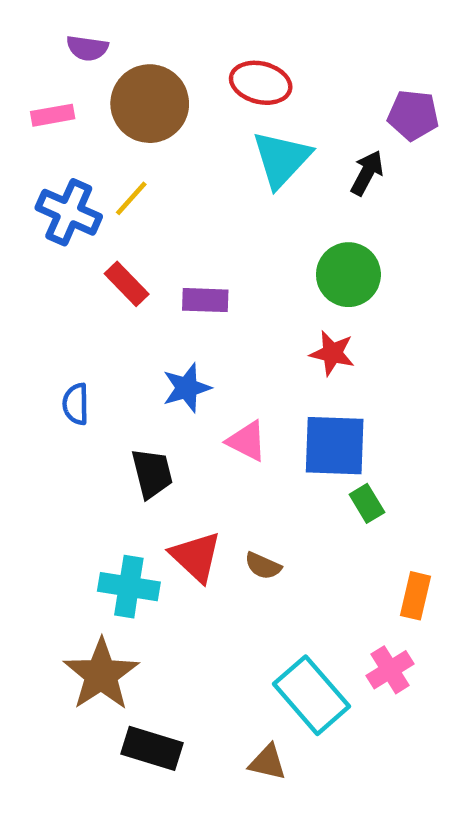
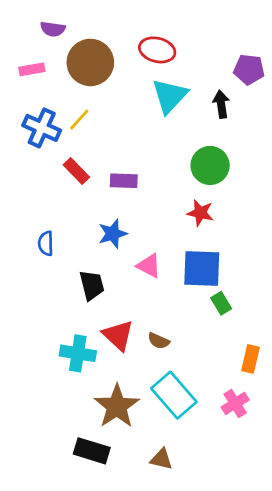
black arrow: (367, 173) -> (221, 104), turned -36
brown star: (101, 674) -> (117, 406), moved
cyan rectangle: (311, 695) -> (174, 395), moved

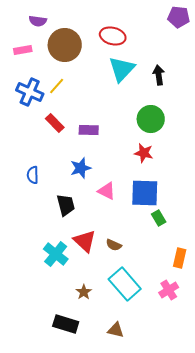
purple pentagon: (249, 69) -> (179, 17), moved
cyan cross: (78, 353) -> (56, 254), turned 30
brown star: (117, 406) -> (84, 292), size x0.5

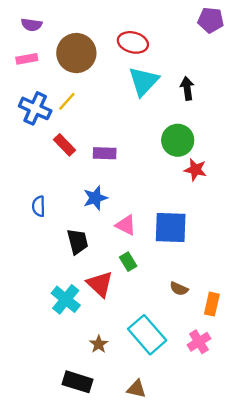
purple semicircle: (38, 21) -> (32, 25), moved
red star: (144, 153) -> (195, 170), moved
green rectangle: (159, 218) -> (128, 262), moved
brown semicircle: (114, 245) -> (179, 289), moved

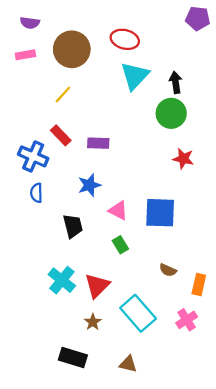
blue cross: (35, 108) -> (33, 156), moved
green circle: (178, 140) -> (171, 113), moved
red triangle: (100, 284) -> (97, 286), moved, turned 32

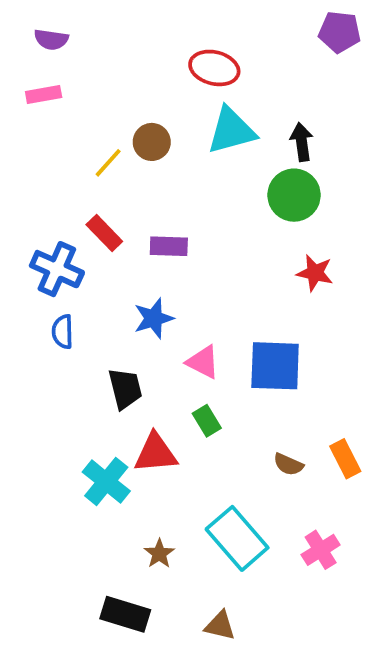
brown circle: (72, 49) -> (152, 142), moved, size x0.6
cyan triangle: (135, 76) -> (231, 131), turned 32
orange rectangle: (199, 285) -> (345, 459), moved, turned -40
red triangle: (97, 286) -> (156, 453), moved, turned 40

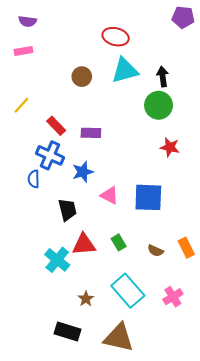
yellow line: (108, 163) -> (21, 105), moved
blue cross: (57, 269) -> (50, 155), moved
green rectangle: (207, 421) -> (119, 242), moved
brown triangle: (220, 626) -> (119, 338), size x1.8

